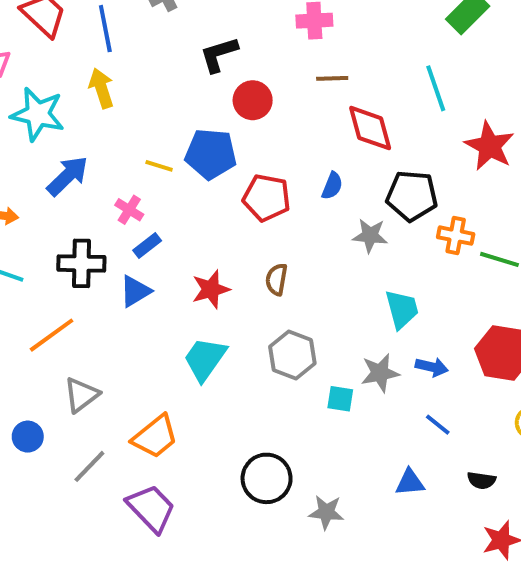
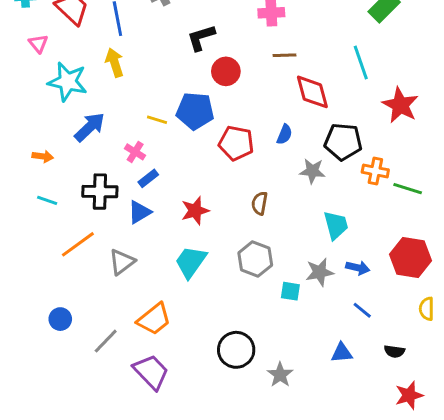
brown semicircle: (277, 279) -> (260, 203), moved
gray triangle: (81, 395) -> (122, 262), moved
gray star: (326, 512) -> (280, 375), turned 30

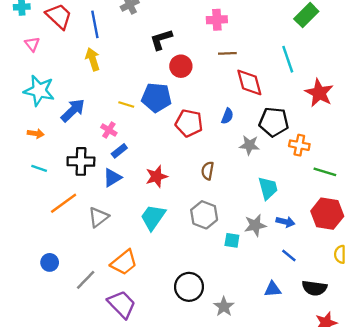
cyan star: (68, 82) -> (39, 91), moved
green line: (408, 189) -> (325, 172), moved
black semicircle: (394, 351) -> (314, 288), size x1.5

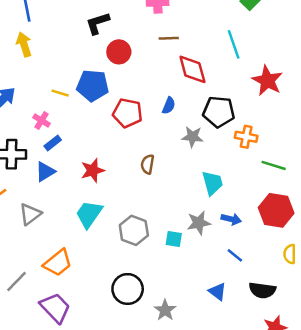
gray hexagon: (204, 215) -> (134, 230), moved
blue triangle: (273, 289) -> (217, 291), turned 42

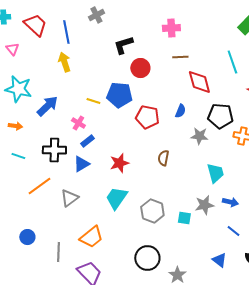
gray line: (17, 282) -> (58, 252), turned -42

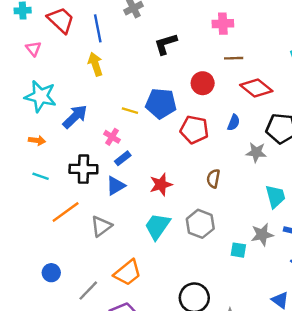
red circle: (140, 68) -> (203, 83), moved
red diamond: (199, 82) -> (256, 88), turned -36
gray hexagon: (152, 211) -> (200, 224), moved
gray line: (58, 252) -> (88, 291), turned 42

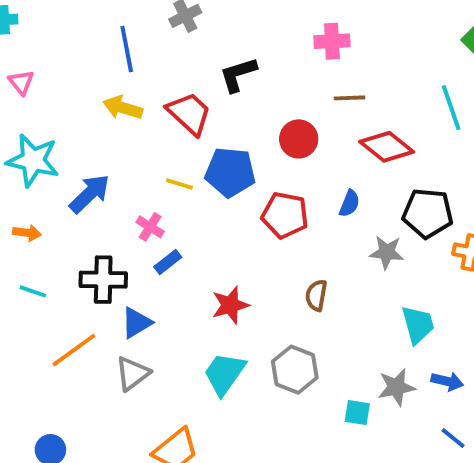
red trapezoid: (61, 20) -> (189, 114), moved
yellow arrow: (95, 64) -> (123, 108), turned -55
blue triangle: (116, 186) -> (136, 323), moved

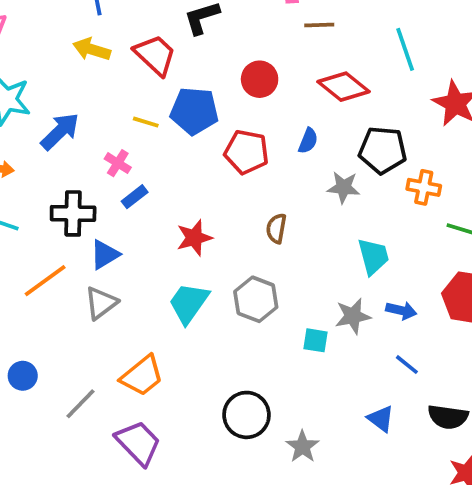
brown line: (349, 98) -> (319, 25), moved

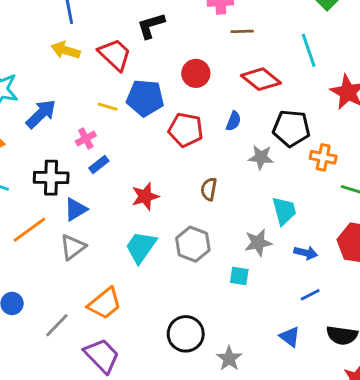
pink cross: (118, 163) -> (86, 138), turned 30
gray star: (353, 316) -> (258, 243), moved
blue line: (407, 365) -> (310, 295), turned -66

